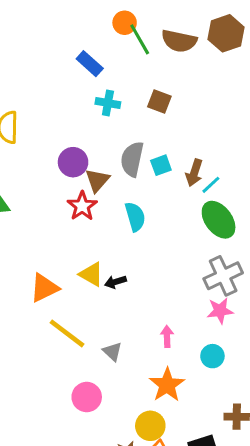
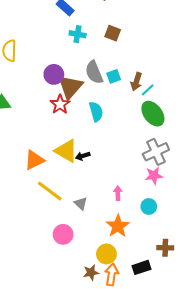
gray semicircle: (132, 159) -> (94, 72), turned -35
brown triangle: (97, 180) -> (70, 87), size x1.5
yellow triangle: (91, 274) -> (66, 151), size x1.4

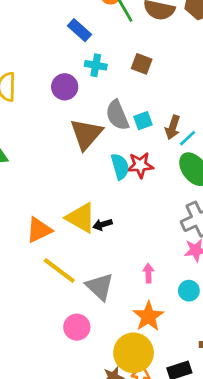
purple circle: (54, 74) -> (65, 87), moved
red star: (60, 104) -> (140, 165), moved, turned 30
gray triangle: (81, 203) -> (100, 287), size x1.6
yellow circle: (106, 254) -> (134, 353), size x1.5

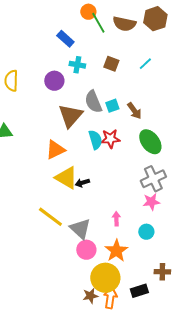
brown arrow: (173, 127) -> (134, 111), turned -54
cyan line: (188, 138) -> (145, 64), moved
orange triangle: (39, 230) -> (55, 150), moved
pink circle: (77, 327) -> (86, 250), moved

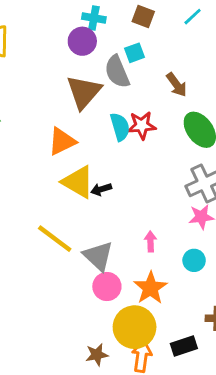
purple circle: (54, 81) -> (82, 41), moved
cyan square: (112, 106) -> (135, 53), moved
brown star: (90, 296) -> (97, 355), moved

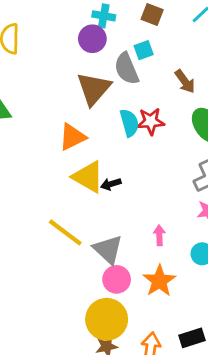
yellow circle: (135, 327) -> (107, 319), moved

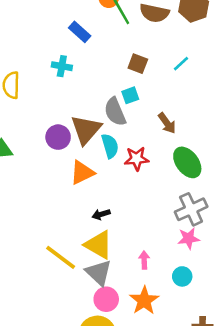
cyan cross: (104, 16) -> (62, 66), moved
purple circle: (92, 39) -> (58, 137), moved
cyan semicircle: (129, 123) -> (110, 146), moved
orange triangle: (72, 137) -> (82, 173), moved
yellow triangle: (88, 177) -> (99, 245), moved

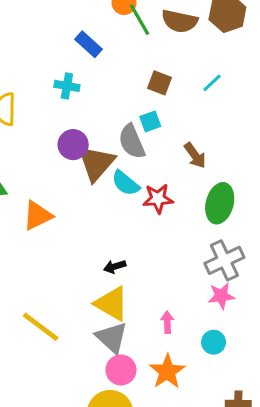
purple circle: (58, 137) -> (73, 145), moved
cyan semicircle: (110, 146) -> (126, 183), turned 145
green ellipse: (187, 162) -> (220, 203), turned 52
orange triangle: (82, 173) -> (38, 216), moved
yellow line: (61, 257) -> (41, 327), moved

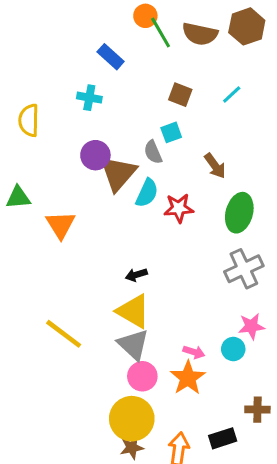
gray semicircle: (132, 142) -> (153, 152), size x0.7
cyan semicircle: (126, 183) -> (147, 193), turned -104
orange triangle: (38, 216) -> (61, 225), turned -36
pink star: (221, 296) -> (251, 326), moved
pink arrow: (167, 322) -> (194, 352), moved, turned 110

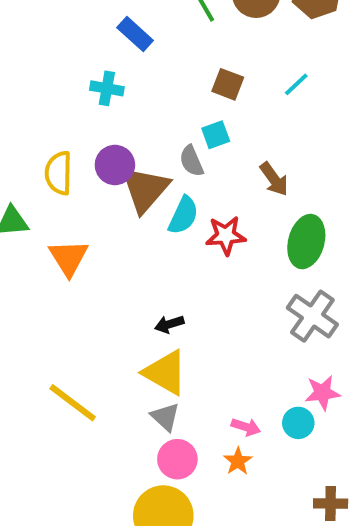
yellow semicircle: (29, 120) -> (58, 173), moved
gray cross: (244, 269) -> (312, 316), turned -30
gray triangle: (133, 344) -> (165, 417), size x0.7
orange star: (188, 378) -> (238, 461), size x0.6

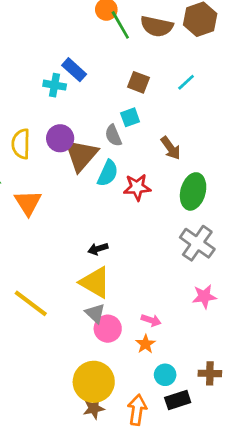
blue rectangle: (135, 34) -> (74, 70), moved
cyan circle: (298, 423) -> (165, 375), moved
pink circle: (177, 459) -> (108, 329), moved

